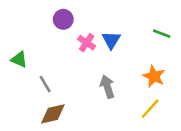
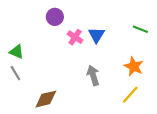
gray line: (45, 84) -> (15, 73), moved

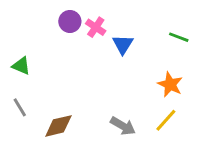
pink cross: (75, 37) -> (96, 27), moved
gray line: (15, 73) -> (20, 107), moved
gray arrow: (93, 75) -> (123, 126), moved, turned 138

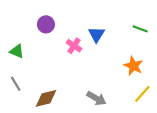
purple circle: (70, 21) -> (46, 24), moved
pink cross: (96, 27) -> (74, 46), moved
yellow line: (166, 120) -> (142, 94), moved

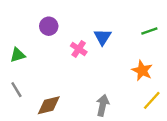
green line: (140, 29) -> (149, 31), turned -40
green triangle: (17, 51) -> (18, 55), turned -40
gray arrow: (96, 98) -> (103, 105), turned -108

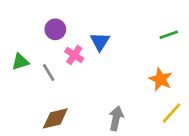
blue triangle: (103, 37) -> (100, 41), moved
pink cross: (79, 49) -> (74, 55), moved
gray line: (16, 90) -> (49, 73), moved

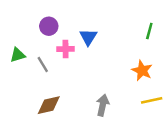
green line: (169, 35) -> (149, 31), turned -56
pink cross: (74, 55) -> (66, 49), turned -35
yellow line: (171, 113) -> (152, 100), turned 36

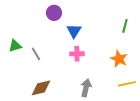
purple circle: (49, 26) -> (54, 13), moved
pink cross: (66, 49) -> (77, 54), moved

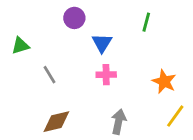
green line: (125, 26) -> (146, 22), moved
green triangle: (15, 46) -> (20, 46), moved
yellow line: (127, 84) -> (175, 116), turned -42

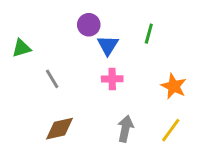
purple circle: (74, 18) -> (89, 25), moved
green line: (146, 22) -> (149, 34), moved
yellow line: (175, 116) -> (171, 130), moved

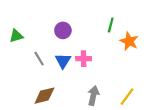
purple circle: (89, 25) -> (63, 30), moved
blue triangle: (108, 45) -> (63, 61), moved
orange star: (174, 86) -> (129, 41), moved

